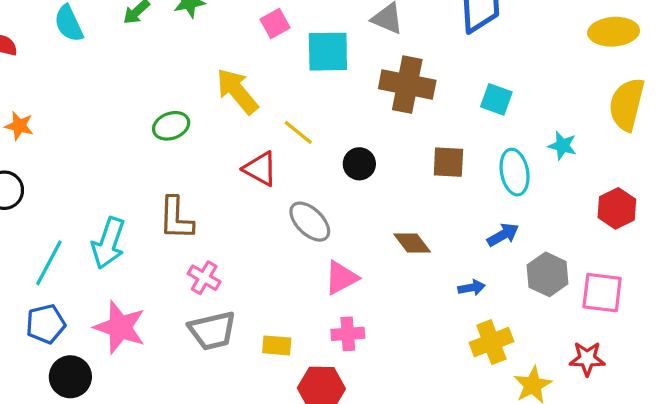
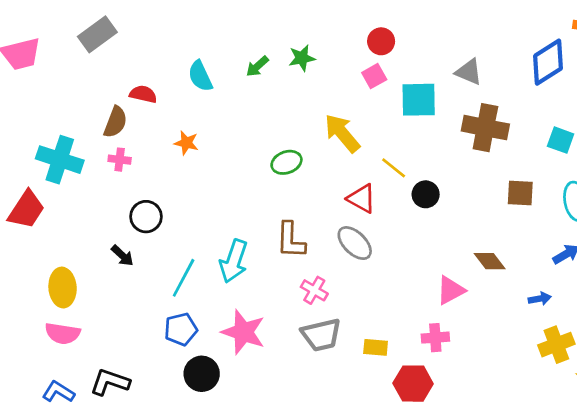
orange star: (19, 126) -> (186, 143), moved
black circle: (359, 164) -> (426, 194), moved
gray ellipse: (310, 222) -> (355, 243), moved
pink triangle: (341, 278) -> (451, 290), moved

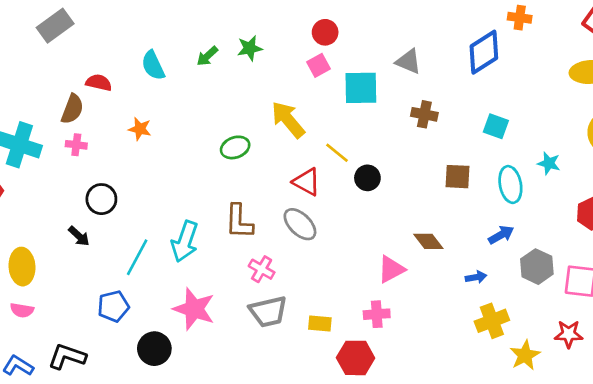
brown cross: (485, 128) -> (424, 114), size x0.6
blue pentagon: (181, 329) -> (113, 306), moved
pink semicircle: (63, 333) -> (22, 310), size x0.7

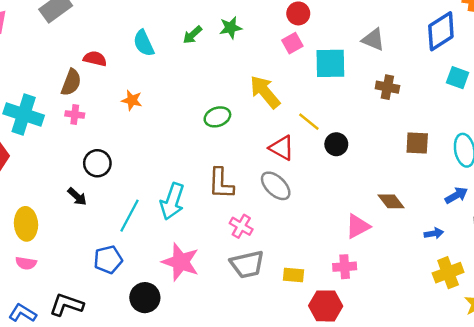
cyan square: (496, 126) -> (458, 78), moved

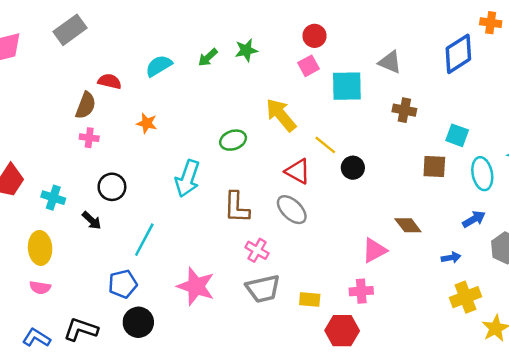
cyan semicircle: (144, 43) -> (159, 66), turned 84
cyan square: (458, 78) -> (457, 135), moved
cyan cross: (24, 115) -> (53, 198), moved, size x0.6
cyan arrow: (172, 201) -> (187, 178), moved
black circle: (145, 298) -> (138, 322), moved

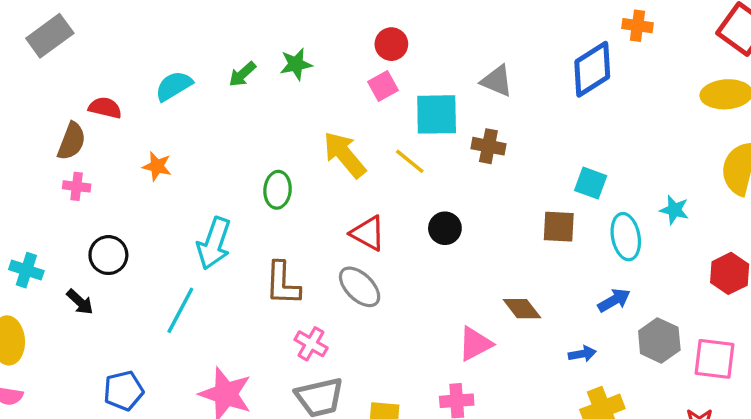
brown cross: (404, 110) -> (488, 146), moved
green ellipse: (233, 140) -> (278, 190), turned -65
yellow line: (325, 145) -> (410, 161), moved
cyan line: (144, 240) -> (180, 310), moved

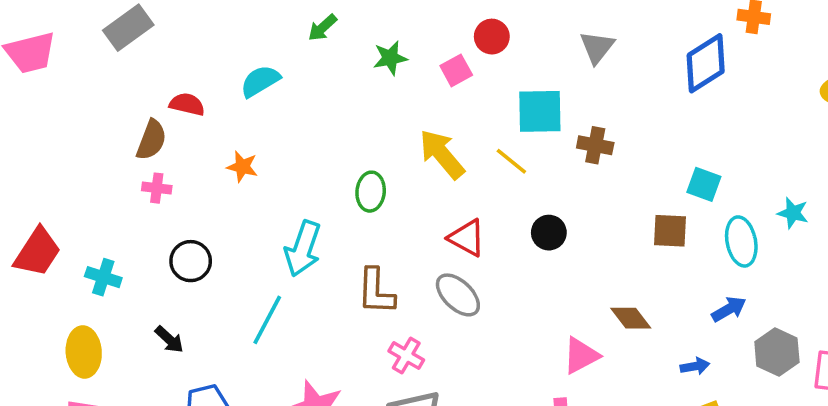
green arrow: (242, 74) -> (322, 28), moved
gray triangle: (497, 81) -> (597, 47), moved, turned 45
pink square: (383, 86) -> (456, 70), moved
black arrow: (80, 302) -> (169, 339), moved

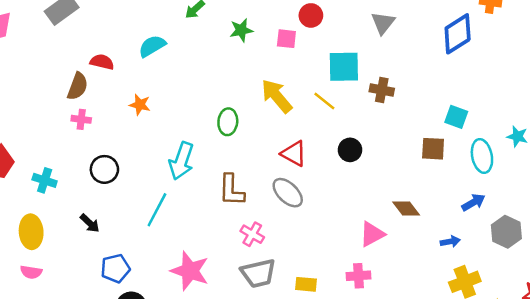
pink square: (456, 70) -> (286, 39), turned 35

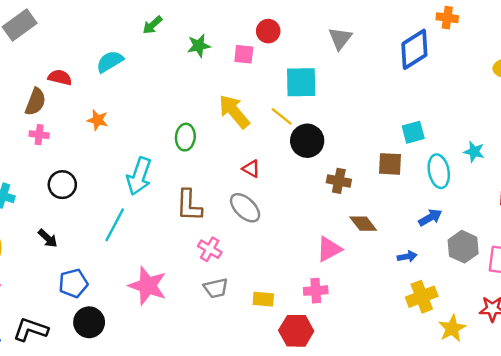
brown cross: (382, 90) -> (339, 181), moved
cyan square: (456, 117) -> (413, 132), turned -35
black circle: (350, 150) -> (307, 141), moved, size x1.4
red triangle: (294, 154) -> (251, 169), size x0.7
gray trapezoid: (258, 273) -> (216, 288), size x0.7

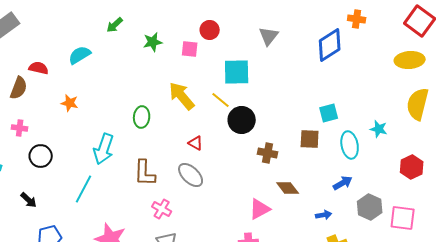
pink cross: (39, 135) -> (20, 128), moved

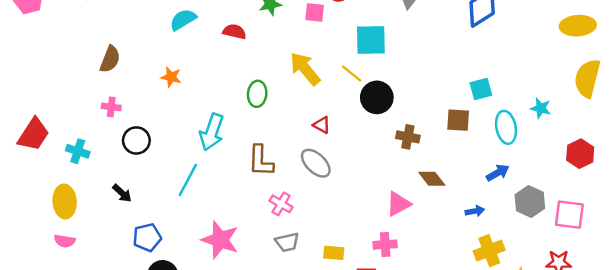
red semicircle: (39, 68) -> (234, 32), moved

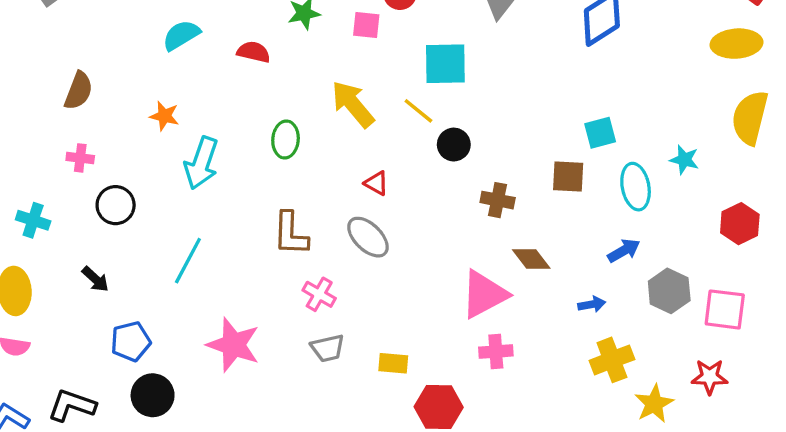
black circle: (377, 97) -> (454, 145), size x0.7
cyan arrow: (212, 132) -> (201, 163), moved
pink triangle: (398, 204) -> (484, 294), size x1.4
pink cross: (385, 245) -> (496, 352), moved

